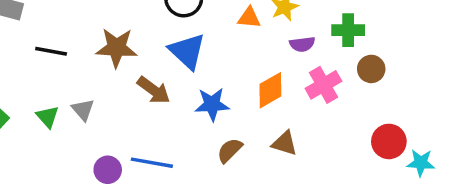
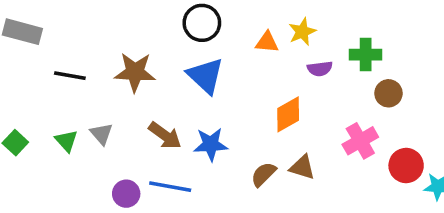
pink cross: (323, 85) -> (360, 141), moved
brown arrow: (154, 90) -> (165, 136), moved
blue star: (212, 104) -> (211, 144), moved
brown semicircle: (230, 150) -> (263, 174), moved

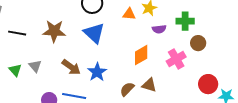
pink cross: (360, 141) -> (176, 59), moved
blue star: (211, 144) -> (97, 72), turned -30

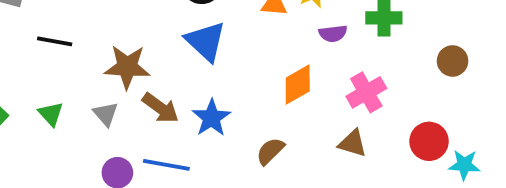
brown star: (54, 31) -> (127, 67), moved
brown circle: (198, 43) -> (453, 61), moved
gray triangle: (35, 66) -> (106, 114), moved
brown triangle: (149, 85) -> (353, 143), moved

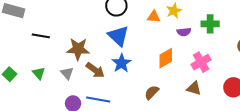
blue star: (211, 118) -> (121, 63), moved

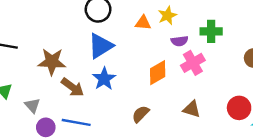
blue triangle: (118, 36) -> (100, 46), turned 45
pink cross: (201, 62) -> (193, 63), moved
gray triangle: (67, 73) -> (32, 105), moved

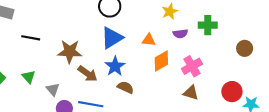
orange triangle: (143, 23) -> (149, 40), moved
pink cross: (193, 63) -> (192, 66), moved
brown semicircle: (141, 114) -> (126, 87), moved, turned 70

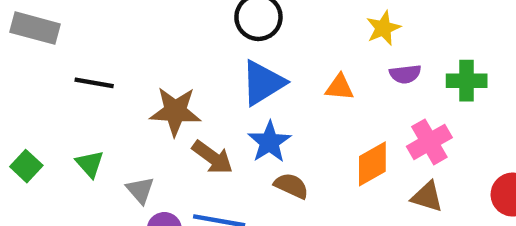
green cross: (208, 25) -> (467, 81), moved
orange diamond: (161, 61) -> (372, 164), moved

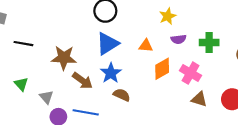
pink cross: (429, 142) -> (191, 73), turned -30
orange diamond: (372, 164) -> (162, 69), moved
brown triangle: (427, 197) -> (199, 99), moved

